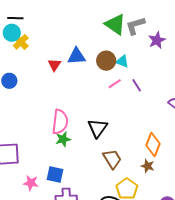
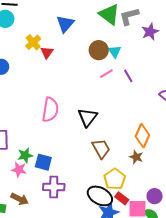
yellow cross: (21, 42) -> (33, 42), moved
blue triangle: (77, 56) -> (65, 24), moved, turned -48
cyan triangle: (122, 61) -> (115, 52), turned 32
green star: (63, 139) -> (25, 155), moved

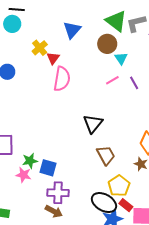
brown circle: (99, 50) -> (107, 44), moved
pink semicircle: (50, 110) -> (62, 79), moved
brown arrow: (20, 199) -> (54, 211), moved

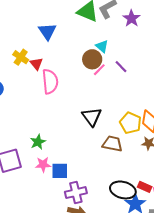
brown circle: (107, 44) -> (92, 59), moved
brown trapezoid: (106, 155) -> (112, 144), turned -35
green star: (30, 161) -> (38, 142), moved
pink star: (23, 175) -> (43, 165), moved
yellow pentagon: (119, 186) -> (130, 123), moved

